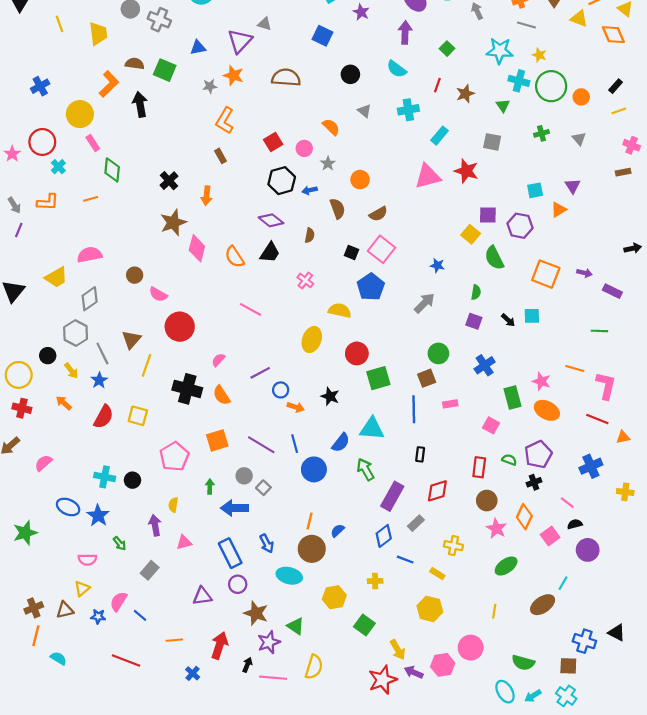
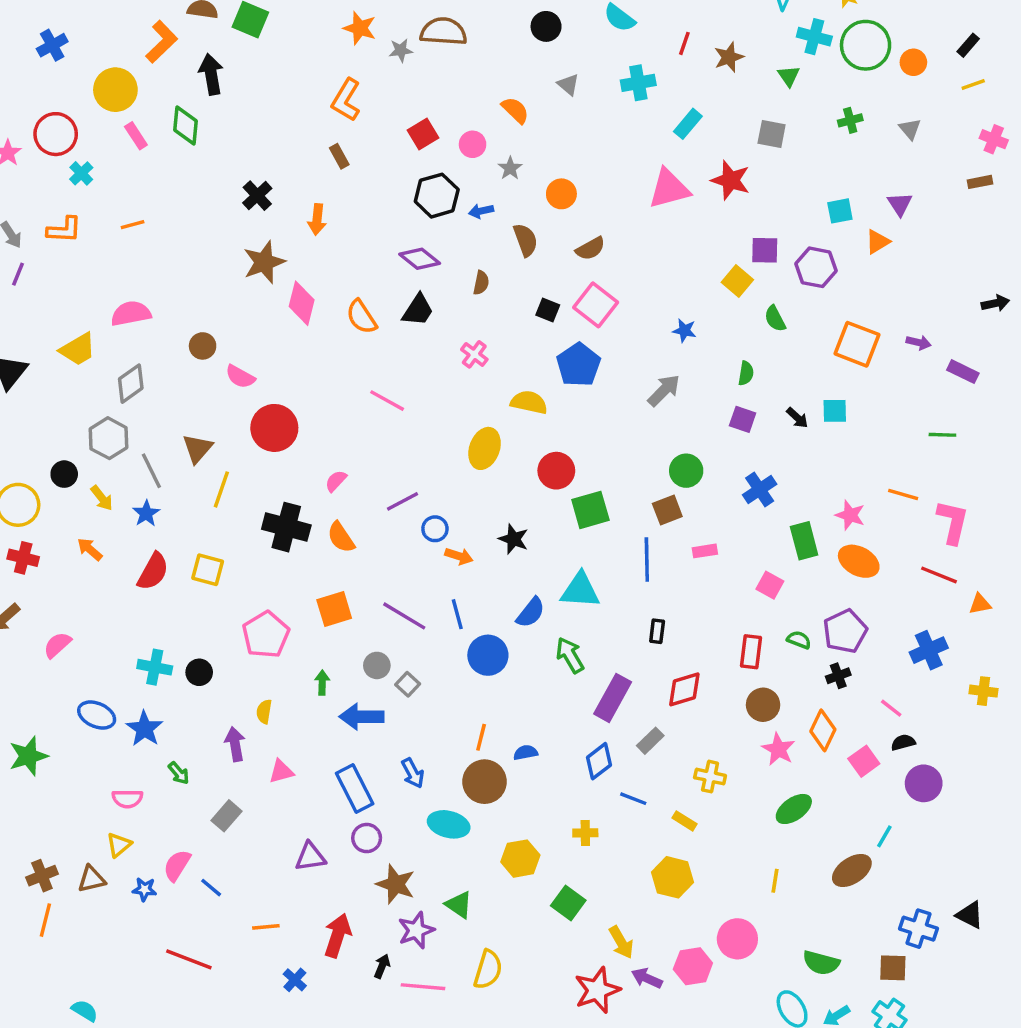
gray star: (210, 86) -> (401, 50), moved
green diamond: (112, 170) -> (185, 126), moved
green semicircle: (494, 258) -> (775, 319), size x0.7
blue semicircle: (338, 531) -> (526, 753), turned 32
cyan semicircle: (58, 658) -> (85, 1011), moved

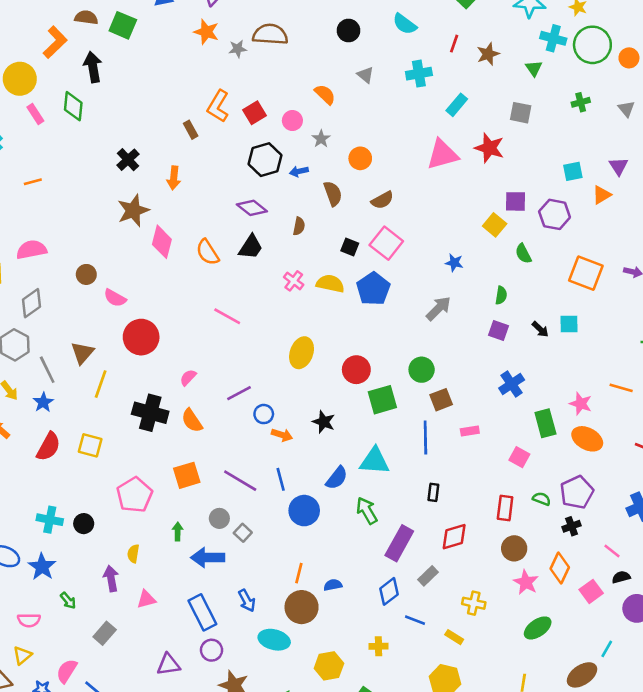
orange L-shape: (346, 100) -> (218, 106), moved
yellow semicircle: (529, 402) -> (330, 284), moved
green circle: (686, 471) -> (422, 370), moved

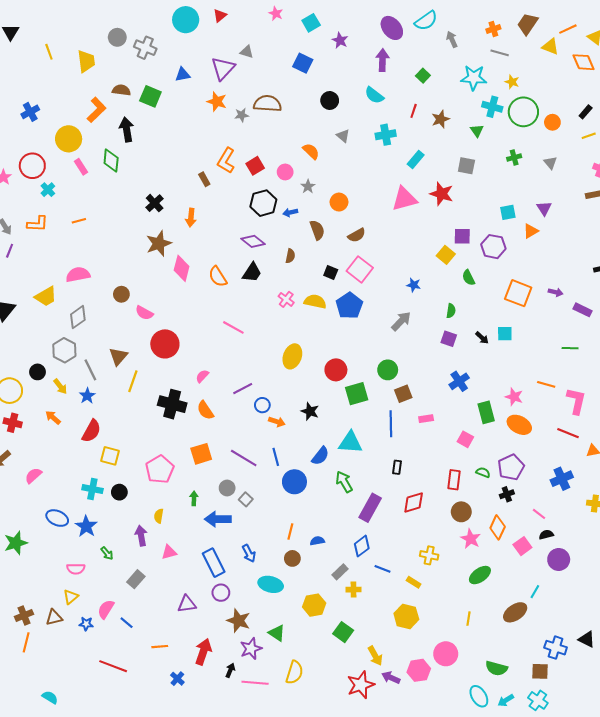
yellow square: (90, 445) -> (110, 456), moved
gray rectangle: (428, 576) -> (340, 572), moved
brown circle: (302, 607) -> (292, 558), size x0.6

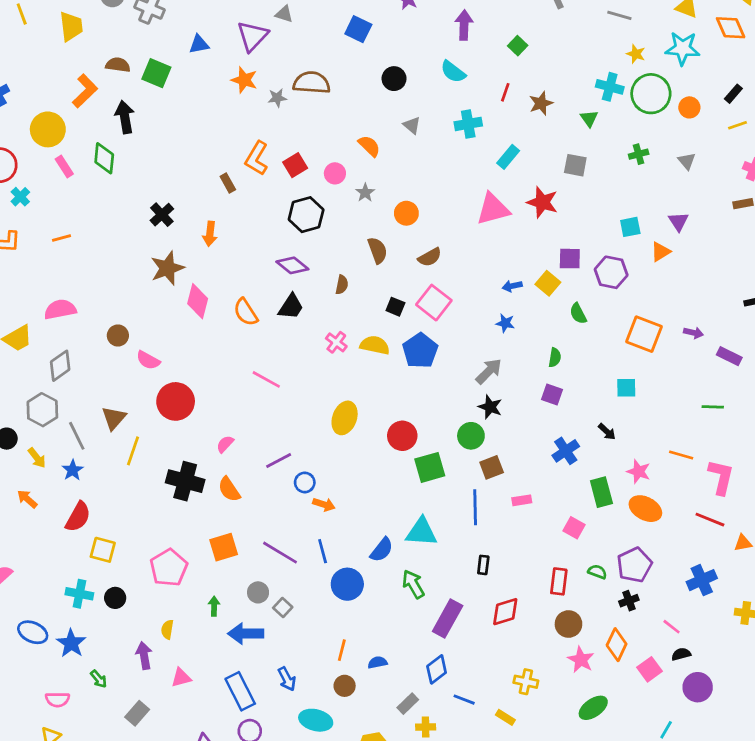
cyan star: (474, 78) -> (683, 48), moved
blue arrow: (290, 212) -> (512, 286), moved
black arrow: (482, 338) -> (607, 432), moved
black star: (310, 411) -> (490, 407), moved

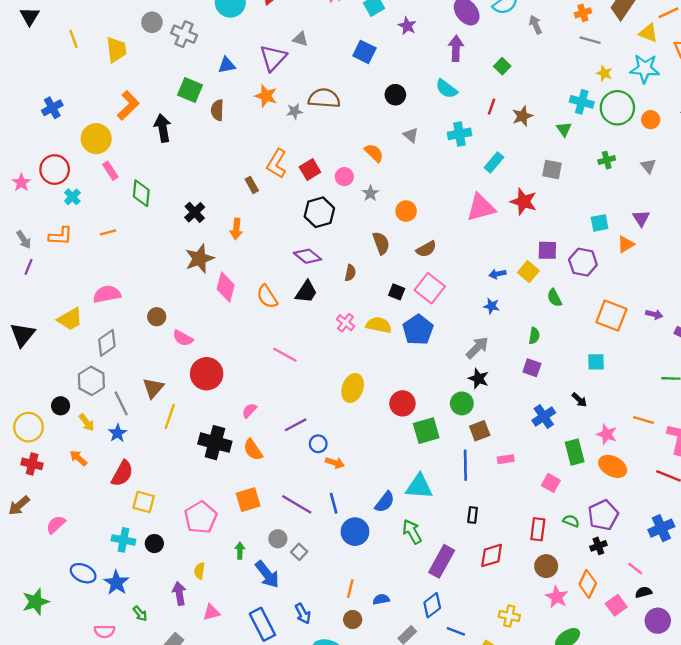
brown semicircle: (118, 65) -> (217, 110), moved, turned -96
green diamond: (104, 158) -> (141, 193), moved
blue arrow: (246, 634) -> (267, 574), turned -128

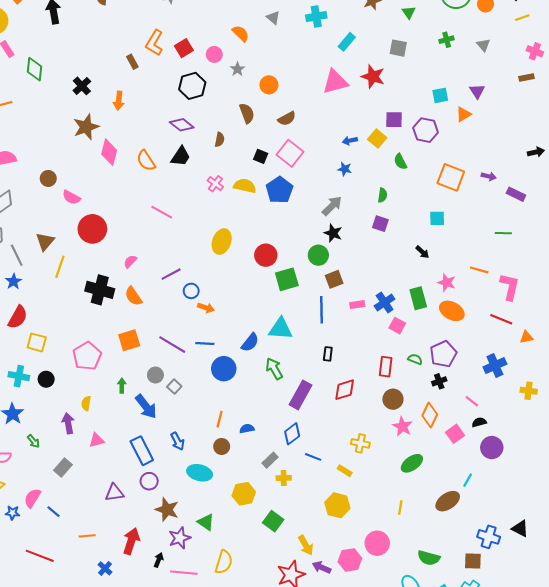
blue cross: (544, 416) -> (385, 302), moved
blue line: (334, 503) -> (205, 343), turned -72

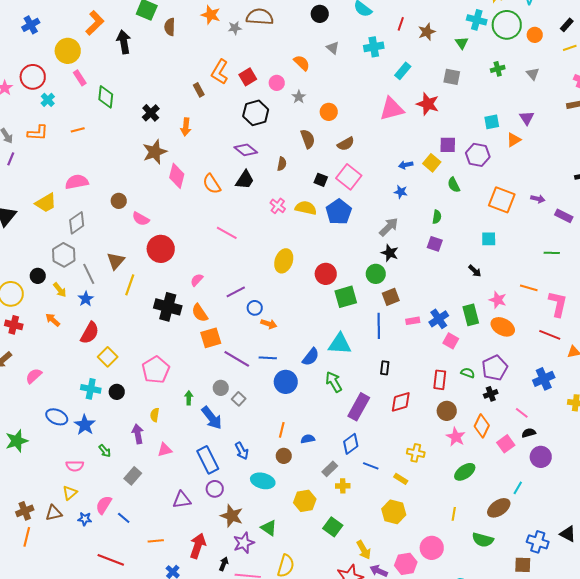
orange square: (129, 340) -> (211, 338), moved
yellow square: (37, 342) -> (108, 357), turned 30
green semicircle: (429, 558) -> (483, 540), moved

